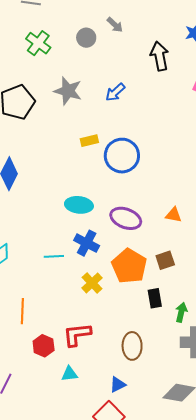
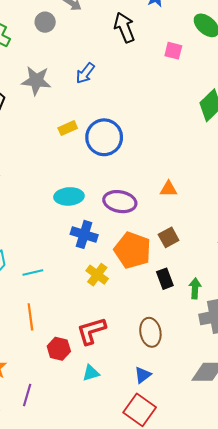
cyan line: (54, 256) -> (33, 273), moved

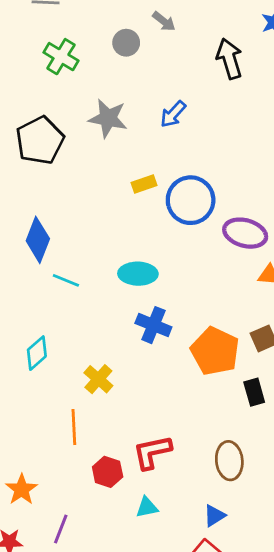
purple ellipse: (120, 202) -> (245, 233), moved
cyan line: (33, 273) -> (66, 280), moved, turned 30
yellow cross: (97, 275) -> (98, 379), moved

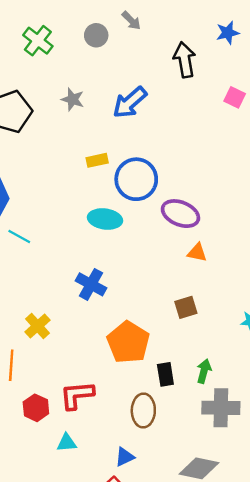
blue arrow: (173, 114) -> (130, 102), size x1.4
gray star: (108, 118) -> (73, 99), size x0.7
cyan ellipse: (138, 274) -> (105, 219), moved
orange pentagon: (215, 351) -> (128, 342), moved
black rectangle: (254, 392) -> (165, 374), moved

